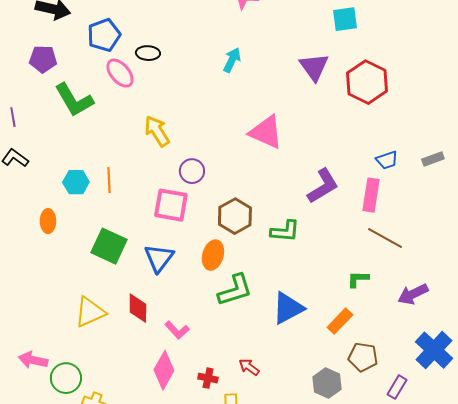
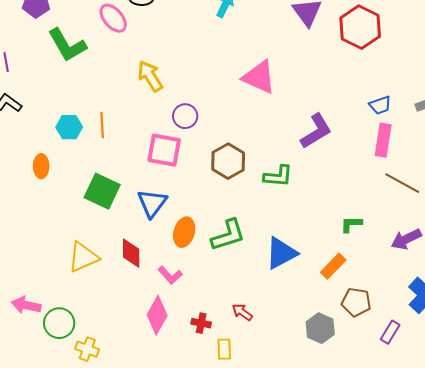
pink rectangle: (371, 195) -> (383, 140), moved
brown line: (385, 238) -> (402, 183), moved
orange ellipse: (213, 255) -> (184, 232), moved

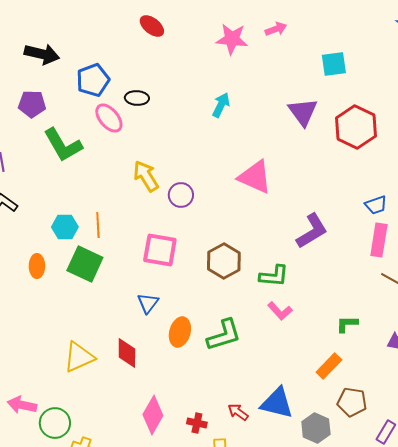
purple circle: (185, 116) -> (181, 195), moved
green square: (102, 191) -> (85, 264), moved
blue triangle: (152, 203) -> (148, 303), size x0.7
blue triangle: (281, 253) -> (277, 403), moved, turned 42
pink L-shape: (170, 275) -> (280, 311), moved

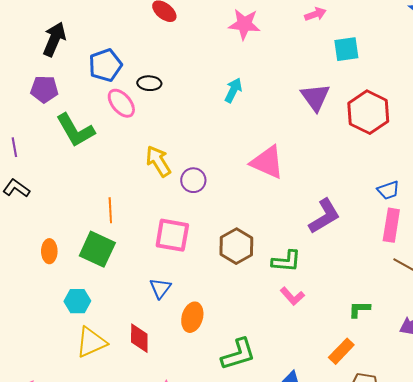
pink arrow: (276, 29) -> (315, 14), moved
black arrow: (42, 54) -> (54, 39), turned -80
cyan hexagon: (65, 227) -> (77, 301), moved
green L-shape: (224, 335) -> (238, 354), moved

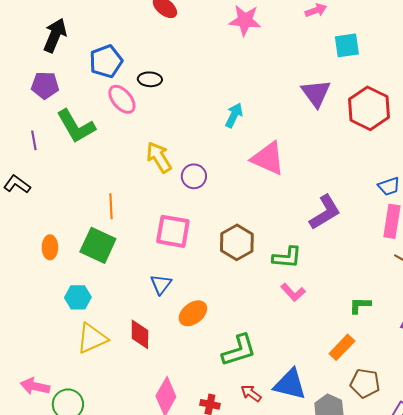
cyan arrow: (233, 90) -> (234, 115), moved
purple line: (14, 147) -> (34, 140), moved
orange ellipse: (192, 317) -> (193, 313), turned 36

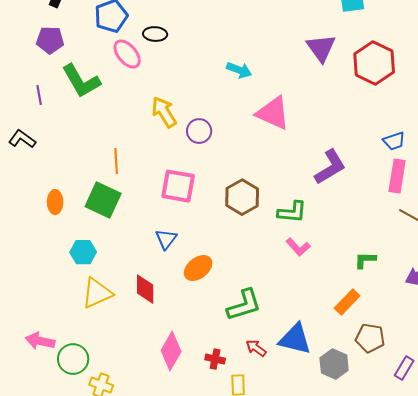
cyan arrow: (234, 115) -> (239, 70), turned 85

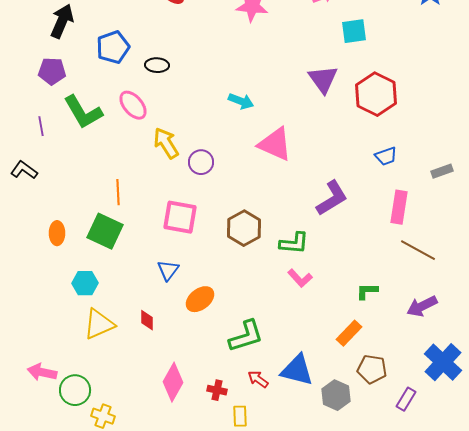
pink ellipse: (127, 54) -> (133, 105), moved
blue trapezoid: (394, 141) -> (386, 156), moved
red diamond: (145, 289) -> (147, 320), size x0.7

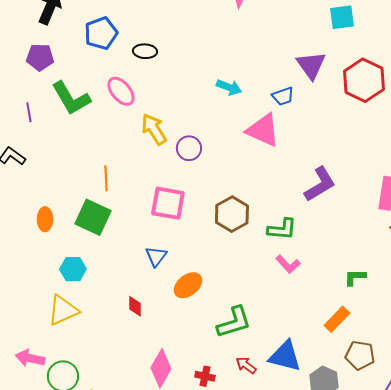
blue trapezoid: (386, 156) -> (283, 96), moved
yellow triangle: (99, 324) -> (63, 310), moved

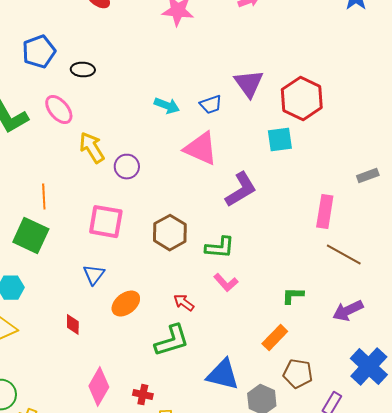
cyan square: (342, 17) -> (280, 140), moved
blue trapezoid: (283, 96) -> (211, 105), moved
purple L-shape: (320, 184) -> (241, 190), moved
red arrow: (246, 365) -> (184, 303), moved

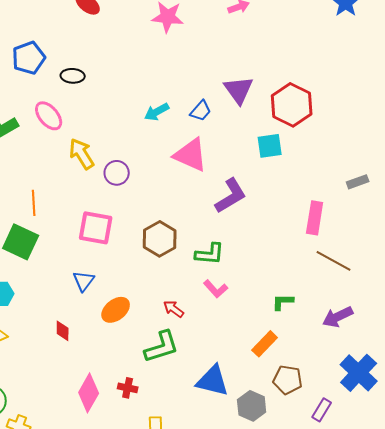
blue trapezoid: (211, 105) -> (201, 111), turned -30
cyan arrow: (167, 106) -> (157, 112), turned 130
red cross: (143, 395) -> (128, 388), moved

